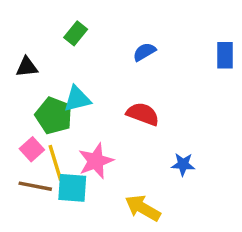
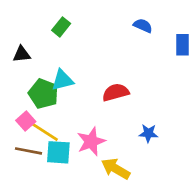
blue semicircle: (144, 52) -> (143, 26), moved, turned 54
red semicircle: (143, 114) -> (116, 92), turned -35
pink star: (96, 161) -> (91, 141), moved
yellow line: (55, 163) -> (45, 132), turned -40

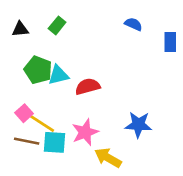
black triangle: (22, 54) -> (20, 29), moved
red semicircle: (116, 92) -> (88, 86), moved
green pentagon: (43, 94) -> (38, 70), moved
blue star: (148, 133) -> (138, 125), size x1.5

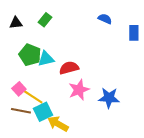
pink star: (85, 132) -> (79, 90), moved
cyan square: (55, 142) -> (43, 112), turned -30
yellow arrow: (108, 158) -> (58, 124), moved

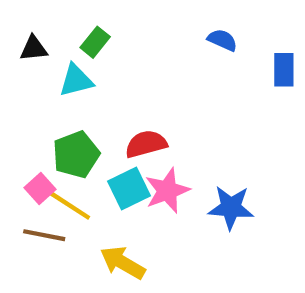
green pentagon: (30, 55) -> (76, 155), moved, turned 30
cyan triangle: (46, 59) -> (76, 80), moved
cyan square: (43, 112) -> (129, 188), moved

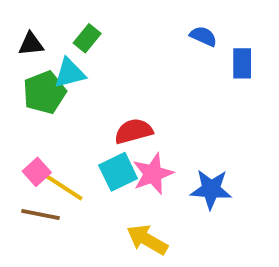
blue rectangle: (284, 70) -> (242, 63), moved
green pentagon: (76, 155) -> (44, 92), moved
yellow arrow: (123, 263) -> (147, 240), moved

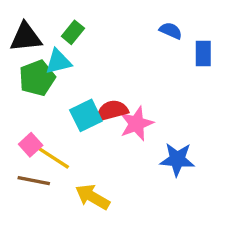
black triangle: (31, 44) -> (26, 37), size x1.5
cyan square: (118, 172) -> (86, 115), moved
pink star: (153, 174) -> (136, 124), moved
yellow arrow: (147, 240) -> (92, 197), moved

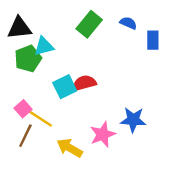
green rectangle: (73, 32) -> (89, 24), moved, size x1.5
pink star: (136, 124) -> (103, 134), moved
brown line: (34, 181) -> (25, 136), turned -75

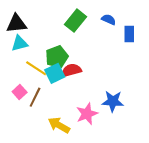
cyan triangle: (44, 46) -> (20, 43), moved
green pentagon: (28, 59) -> (57, 57), moved
yellow line: (40, 119) -> (36, 68), moved
brown line: (25, 136) -> (35, 97), moved

